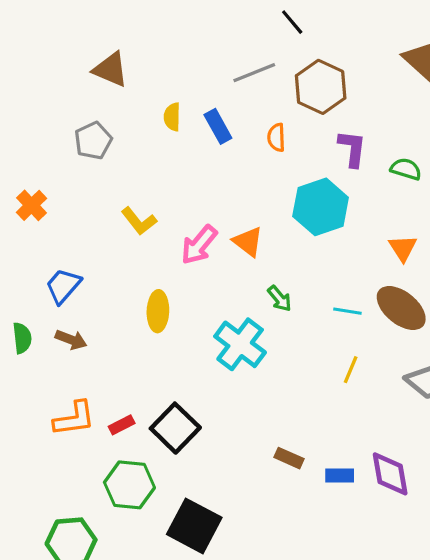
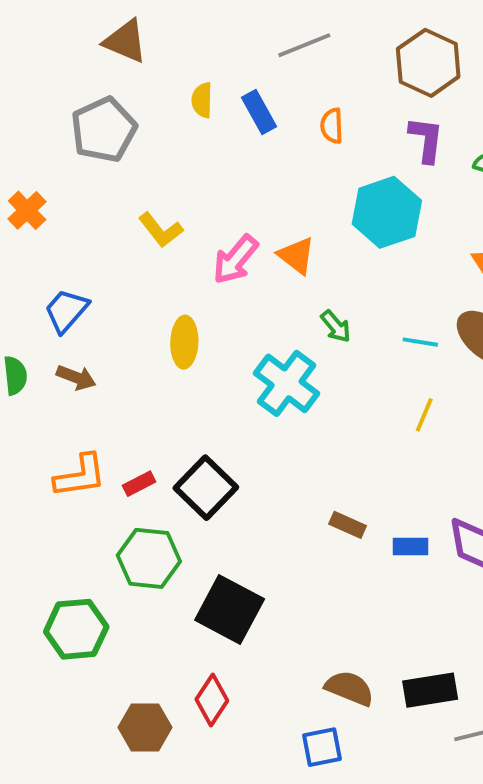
brown hexagon: (321, 87) -> (428, 63), moved
gray pentagon: (93, 141) -> (104, 130), size x1.4

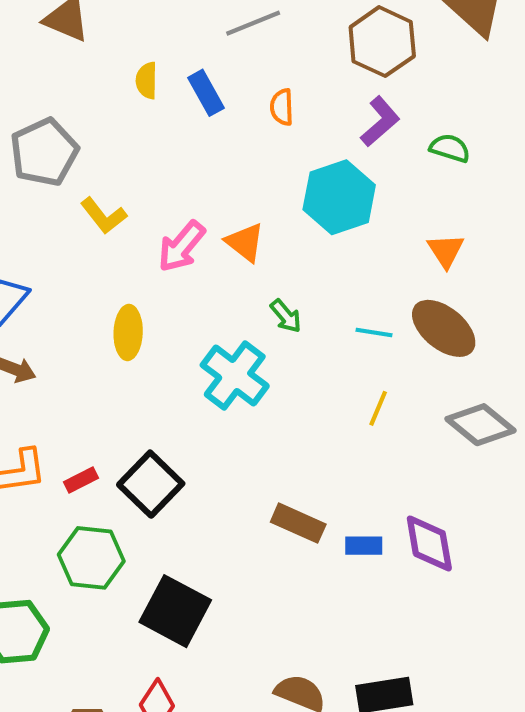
gray pentagon: (104, 130) -> (44, 152), moved
purple L-shape: (426, 140) -> (380, 121), turned 42
brown rectangle: (348, 525) -> (298, 523), size x1.4

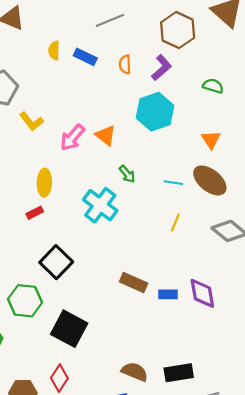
blue rectangle: (206, 93) -> (85, 57), turned -35
purple L-shape: (380, 121) -> (161, 68), moved
red rectangle: (81, 480) -> (35, 213), moved

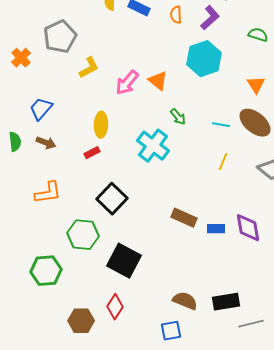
yellow L-shape: (31, 121) -> (89, 68), turned -80

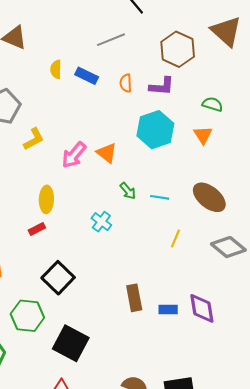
purple L-shape: (210, 18) -> (162, 86), turned 45
orange triangle: (256, 85) -> (203, 135), moved
cyan line: (221, 125) -> (160, 197), moved
cyan cross: (153, 146) -> (101, 222), size x0.6
brown rectangle: (184, 218) -> (134, 298), turned 55

